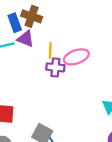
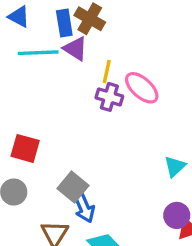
pink ellipse: (76, 57) -> (142, 88), turned 50

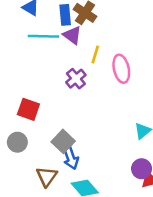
pink ellipse: (142, 88) -> (121, 69), turned 32
purple cross: (109, 97) -> (76, 79), moved, turned 30

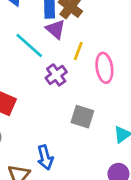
cyan line: (43, 36) -> (29, 46), moved, turned 36
gray square: (63, 141) -> (82, 117), moved, turned -30

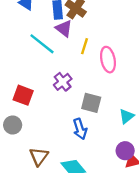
purple cross: (56, 75) -> (63, 82), moved
blue arrow: (45, 157) -> (80, 129), moved

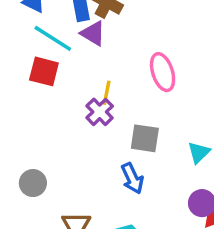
cyan line: (42, 44) -> (53, 38), moved
yellow line: (84, 46) -> (107, 93), moved
red square: (23, 95) -> (44, 71), moved

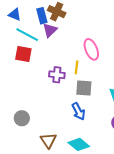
purple triangle: (93, 33) -> (50, 30), turned 49
yellow line: (107, 93) -> (76, 67), moved
purple cross: (100, 112) -> (57, 75), turned -35

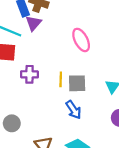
yellow line: (76, 67) -> (61, 79), moved
purple cross: (57, 75) -> (29, 74), moved

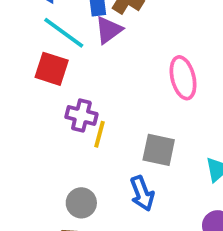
yellow line: (61, 79) -> (100, 134), moved
gray circle: (12, 123) -> (81, 203), moved

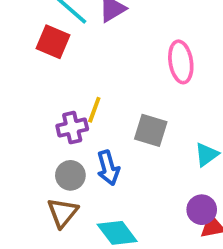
purple cross: (81, 115) -> (72, 128), moved, turned -32
blue arrow: (142, 193) -> (108, 168), moved

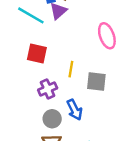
red square: (53, 42) -> (37, 53), moved
yellow line: (94, 110) -> (71, 69), moved

